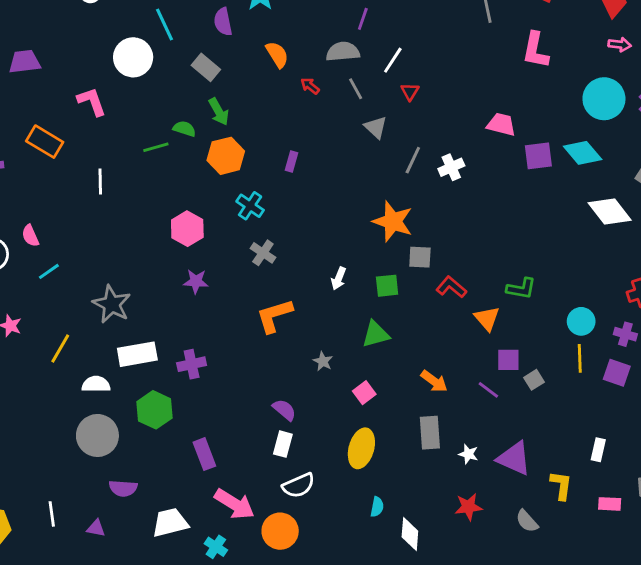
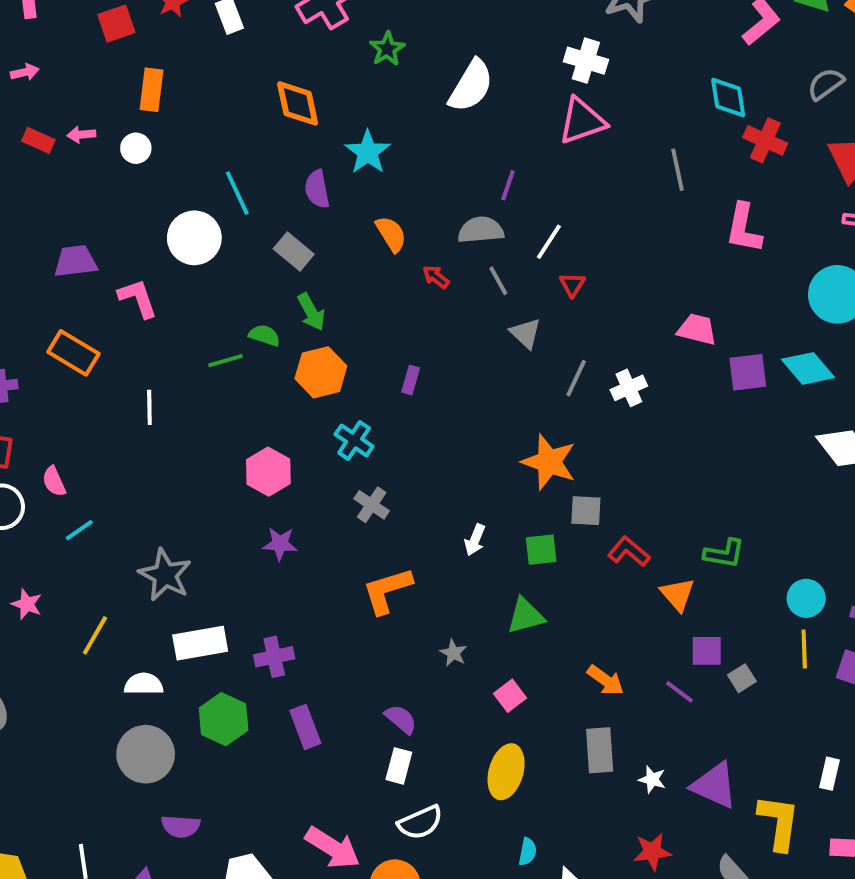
purple trapezoid: (25, 62) -> (75, 261), moved
purple rectangle: (204, 454) -> (305, 727), moved
yellow L-shape: (561, 485) -> (779, 822), size x1.4

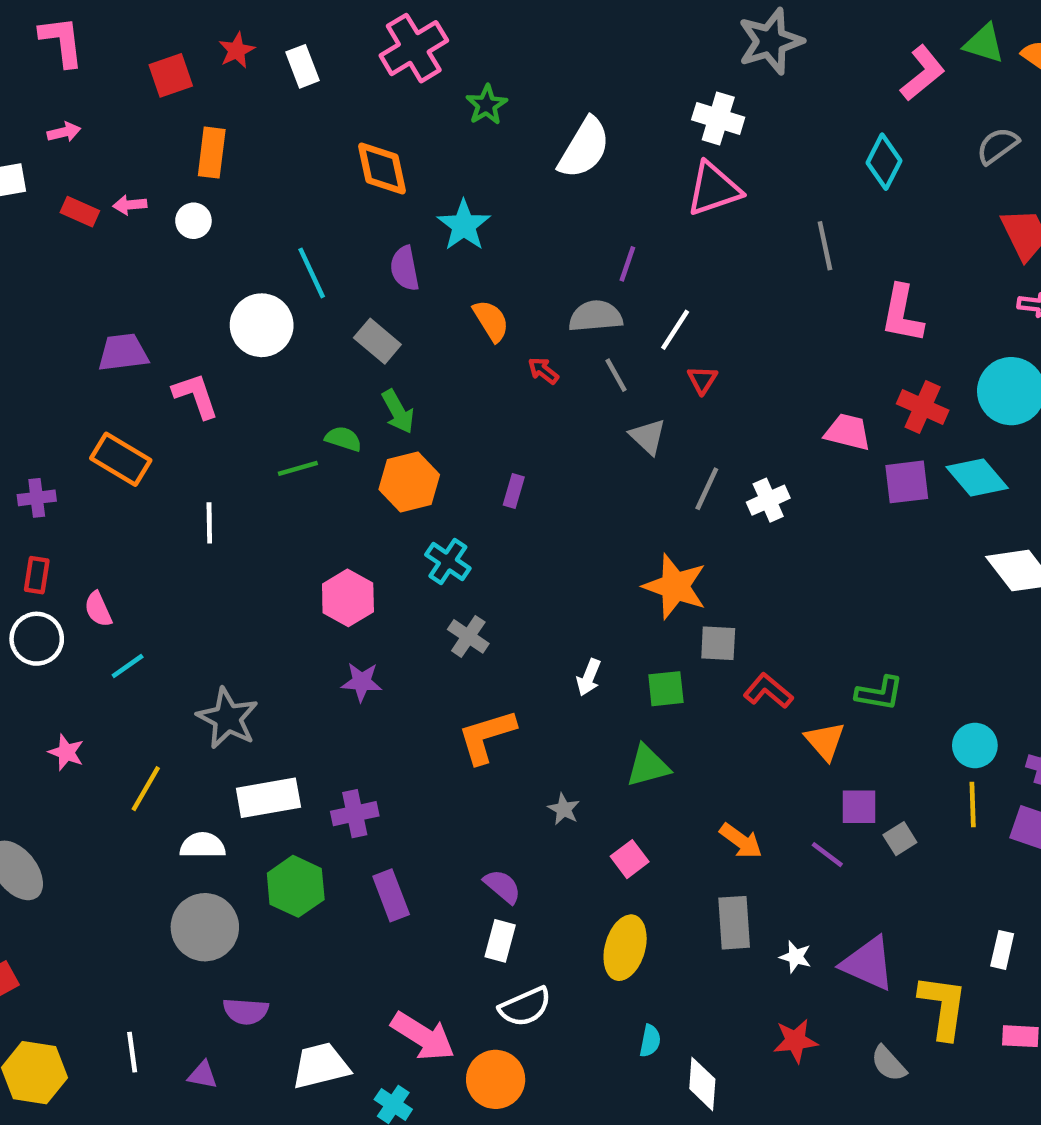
cyan diamond: (728, 98) -> (884, 162), turned 36
red cross: (765, 140) -> (923, 407), moved

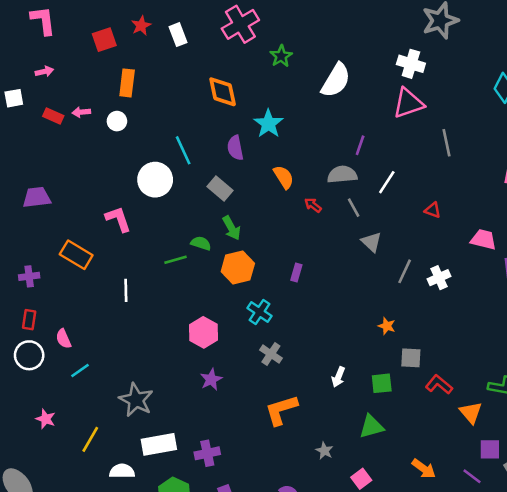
gray line: (825, 246) -> (447, 143), moved
purple trapezoid: (123, 352) -> (37, 197), moved
red triangle: (702, 380) -> (433, 210), moved, turned -42
orange star: (675, 586) -> (387, 326), size x0.5
purple star: (362, 682) -> (211, 379), turned -30

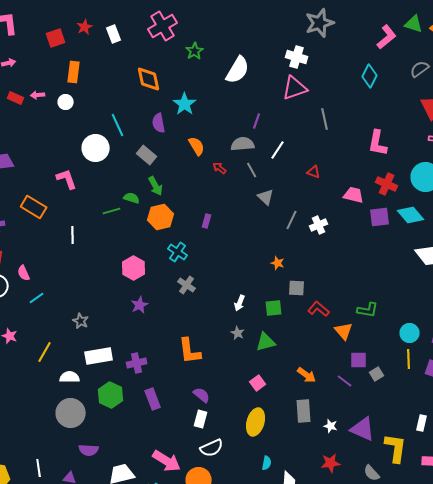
gray star: (136, 400) -> (81, 321), size x0.6
orange L-shape: (281, 410) -> (190, 351), moved, turned -80
gray star: (324, 451) -> (238, 333), moved

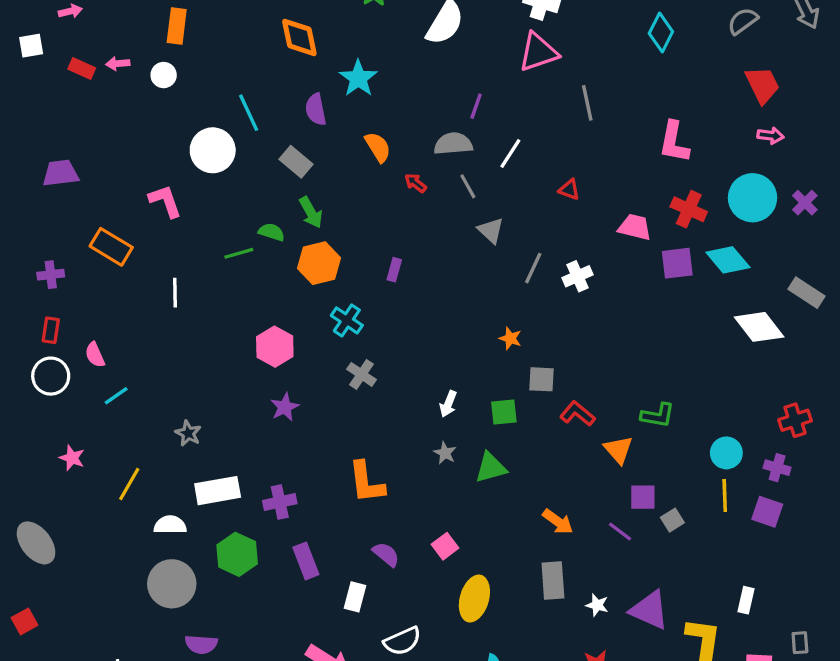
pink square: (258, 383) -> (445, 546), moved
white rectangle: (201, 419) -> (355, 597), moved

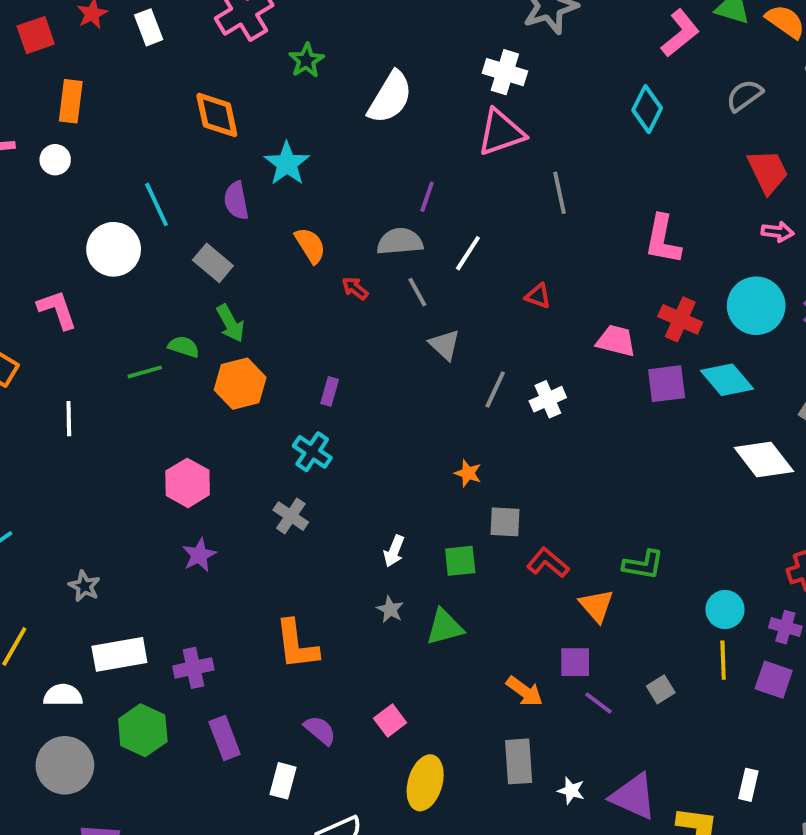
cyan cross: (347, 320) -> (312, 452), moved
purple square: (643, 497) -> (575, 662), moved

